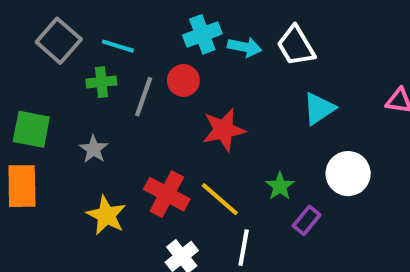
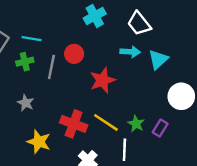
cyan cross: (202, 34) -> (95, 16), moved
cyan arrow: (245, 47) -> (130, 52), moved
green star: (280, 186) -> (136, 124), moved

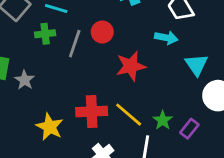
cyan triangle: (158, 59) -> (196, 65), moved, turned -30
gray star: (26, 103) -> (25, 80), moved
red cross: (74, 124) -> (92, 111), turned -30

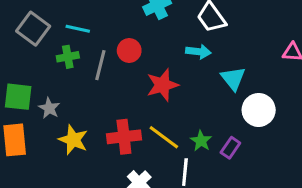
yellow star: (50, 127) -> (73, 140), moved

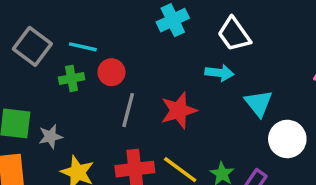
red circle: (129, 50) -> (111, 72), moved
gray line: (100, 65) -> (128, 110), moved
gray star: (49, 108) -> (50, 136), turned 30

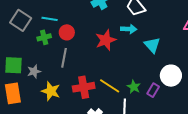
gray line: (128, 110) -> (64, 58), moved
red star: (179, 110) -> (106, 40), moved
white circle: (287, 139) -> (171, 76), moved

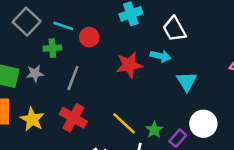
red circle: (67, 32) -> (89, 37), moved
gray star: (34, 71) -> (35, 73), moved
red cross: (84, 87) -> (73, 118), moved, turned 30
yellow star: (51, 91) -> (32, 119), moved

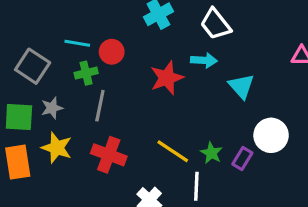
gray square: (27, 22) -> (33, 66), moved
green cross: (52, 48) -> (86, 73), moved
yellow star: (32, 119) -> (57, 148), moved

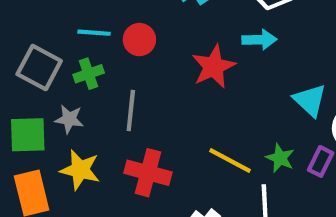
green cross: (86, 73) -> (89, 74), moved
cyan triangle: (241, 86) -> (310, 100), moved
gray star: (52, 108) -> (69, 119), turned 30

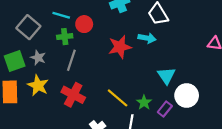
green cross: (89, 74) -> (65, 37), moved
green square: (28, 135) -> (15, 61), turned -30

